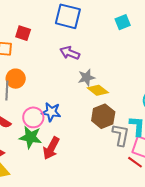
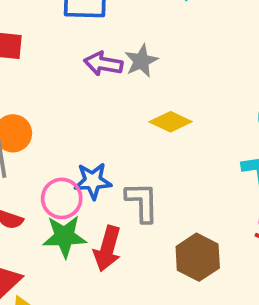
gray star: (86, 78) -> (141, 61), moved
brown hexagon: (103, 116) -> (198, 257), moved
gray L-shape: (121, 135) -> (142, 202), moved

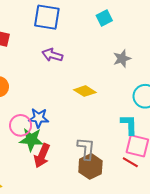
gray star: (141, 61) -> (122, 59), moved
gray L-shape: (142, 202) -> (86, 149), moved
green star: (64, 236) -> (31, 139), moved

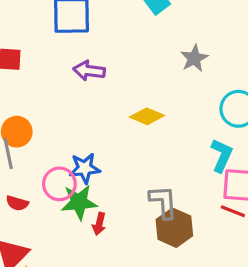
cyan L-shape: (129, 125) -> (222, 155), turned 35
red arrow: (42, 156) -> (99, 224), size x0.6

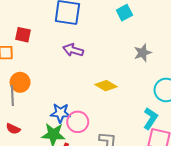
pink circle: (59, 184) -> (78, 122), moved

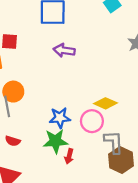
yellow diamond: (106, 86) -> (106, 103), moved
pink circle: (78, 122) -> (92, 121), moved

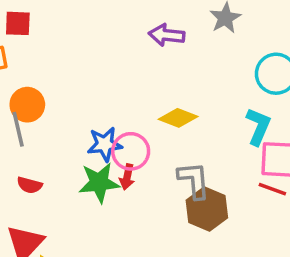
purple arrow: (64, 50) -> (167, 35), moved
pink circle: (92, 121) -> (131, 151), moved
red arrow: (69, 156) -> (127, 177), moved

